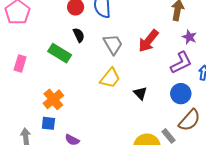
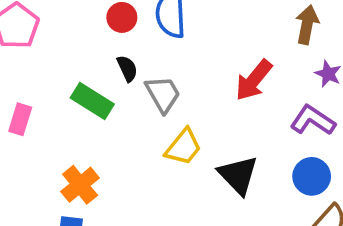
gray trapezoid: (113, 44) -> (163, 94), moved
purple L-shape: (181, 63) -> (313, 120), turned -120
black triangle: (140, 93) -> (238, 175), size x1.6

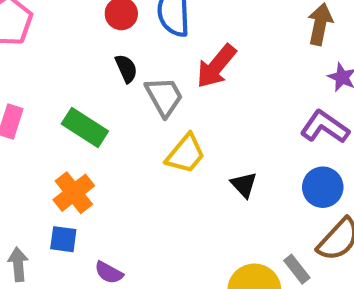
red arrow: (254, 80) -> (216, 66), moved
green rectangle: (92, 101) -> (85, 127), moved
black triangle: (238, 175) -> (244, 185), size x0.6

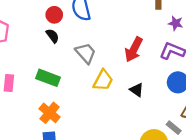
red arrow: (216, 66) -> (134, 49), moved
black semicircle: (126, 69) -> (53, 36), moved

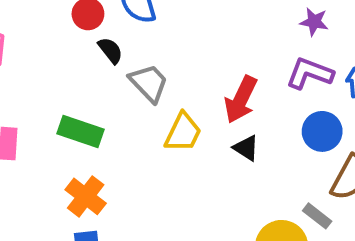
black semicircle: (53, 36) -> (110, 50), moved
red arrow: (134, 49) -> (241, 99), moved

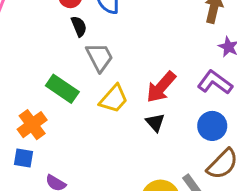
green rectangle: (80, 131) -> (62, 89), moved

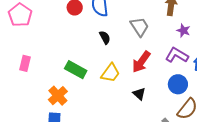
black semicircle: (79, 26) -> (105, 37), moved
gray trapezoid: (99, 57) -> (140, 27), moved
black triangle: (155, 122) -> (139, 94), moved

